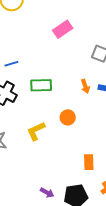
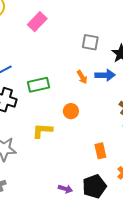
pink rectangle: (63, 29) -> (37, 22), moved
yellow L-shape: (36, 131) -> (42, 131), turned 40

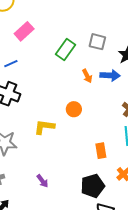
pink rectangle: (37, 22) -> (24, 31), moved
green rectangle: (39, 85) -> (66, 49), moved, turned -45
purple arrow: (65, 189) -> (42, 181), moved, turned 32

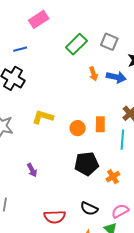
orange circle: (74, 109) -> (78, 128), moved
orange rectangle: (101, 151) -> (100, 124), moved
black pentagon: (93, 186) -> (87, 164), moved

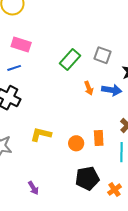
pink rectangle: (39, 19) -> (21, 44), moved, turned 54

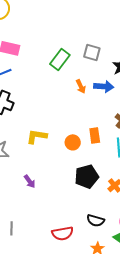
purple arrow: (33, 188) -> (30, 181), moved

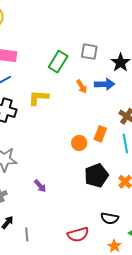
yellow L-shape: (37, 136) -> (39, 98), moved
orange rectangle: (95, 136) -> (100, 134), turned 35

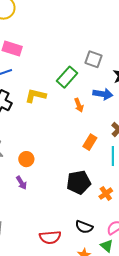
green rectangle: (58, 62) -> (67, 77), moved
orange arrow: (82, 86) -> (79, 105), moved
orange circle: (79, 143) -> (26, 159), moved

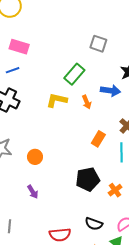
gray square: (94, 59) -> (98, 44), moved
yellow L-shape: (35, 96) -> (57, 100), moved
purple arrow: (21, 183) -> (33, 192), moved

